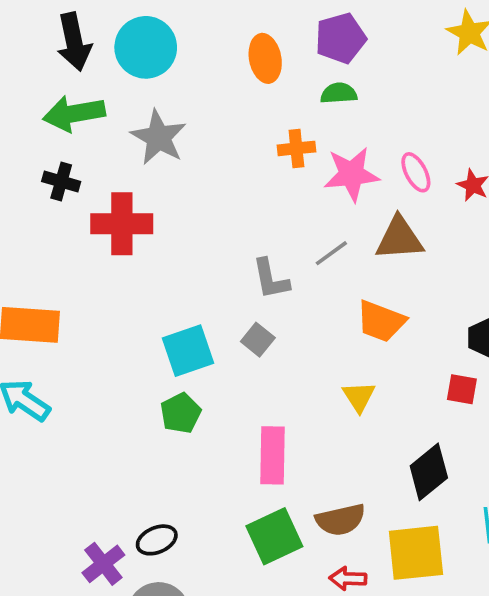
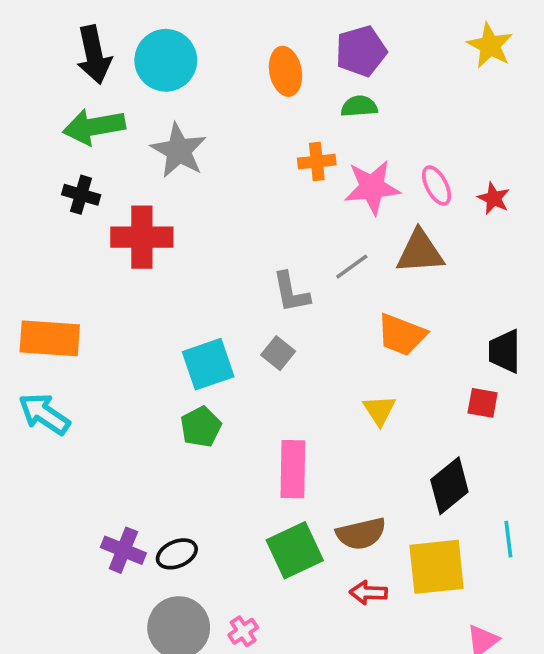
purple cross: (103, 564) -> (123, 550), moved, turned -30

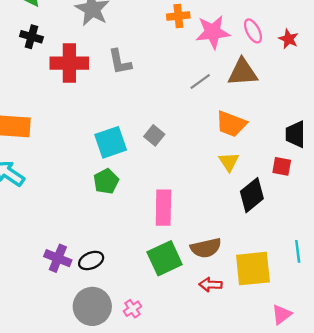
gray L-shape: (291, 292) -> (120, 62), moved
yellow triangle: (379, 410) -> (229, 162), moved
black diamond: (449, 486) -> (252, 195), moved

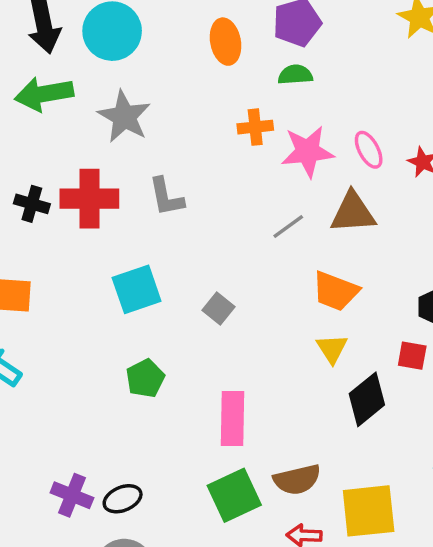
black cross: (31, 37) -> (32, 204), moved
cyan square: (111, 142) -> (137, 289), moved

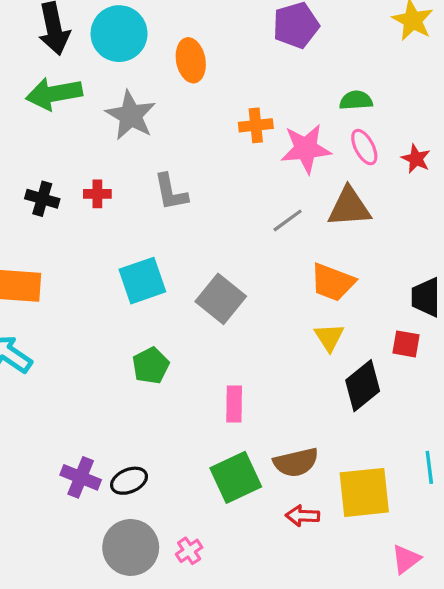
orange ellipse: (226, 42) -> (191, 60), moved
green semicircle: (295, 75) -> (356, 100), moved
red cross: (89, 199) -> (97, 194), size x0.5
gray square: (219, 309) -> (221, 299), size x1.6
pink rectangle: (233, 418) -> (234, 404), size x0.7

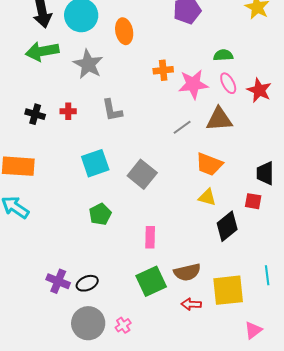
red star: (416, 159) -> (259, 90), size x1.4
yellow triangle: (329, 337) -> (207, 197), turned -42

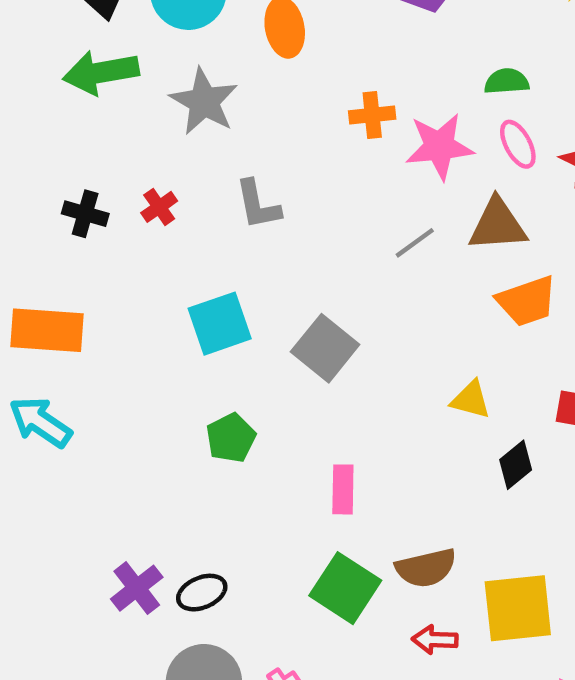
red cross: (68, 111) -> (159, 207), turned -35
orange trapezoid: (209, 164) -> (527, 301), moved, turned -40
black diamond: (227, 226) -> (516, 465), size x0.7
purple cross: (58, 281) -> (137, 588), turned 30
green square: (151, 281) -> (345, 588), turned -32

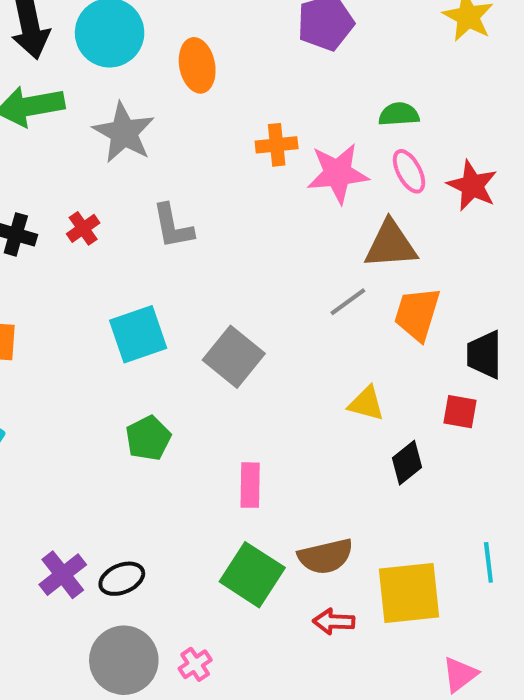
gray line: (415, 243) -> (348, 302), moved
orange trapezoid: (527, 301) -> (417, 314), turned 126

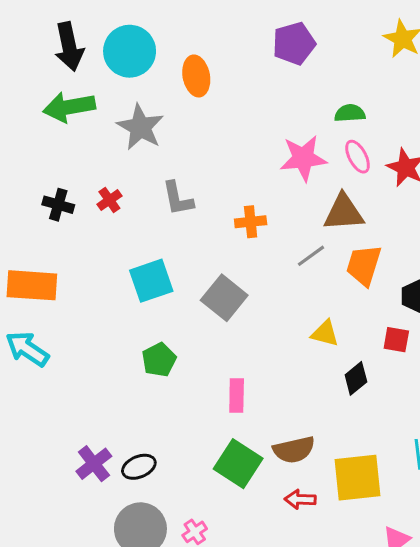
orange cross: (277, 145) -> (251, 222), moved

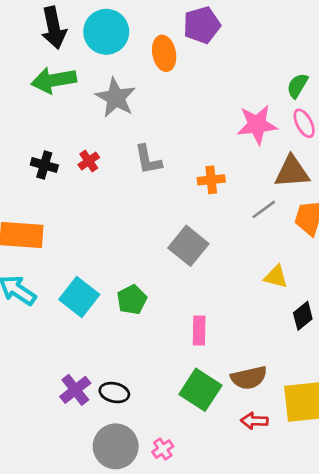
purple pentagon: (294, 43) -> (202, 25), moved
green semicircle: (350, 113) -> (297, 86), turned -55
cyan square: (151, 281) -> (79, 297), moved, turned -33
black ellipse: (139, 467) -> (114, 393), turned 36

